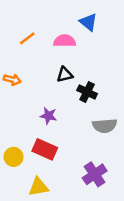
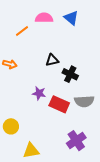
pink semicircle: (65, 41) -> (44, 18), moved
red rectangle: (45, 149) -> (59, 104), moved

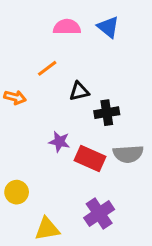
orange line: (22, 31) -> (47, 68), moved
black cross: (70, 74) -> (107, 113), turned -35
purple cross: (76, 141) -> (99, 214), moved

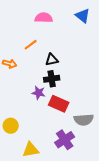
blue triangle: (108, 27) -> (83, 16), moved
black cross: (107, 113) -> (52, 79), moved
gray semicircle: (128, 154) -> (84, 120), moved

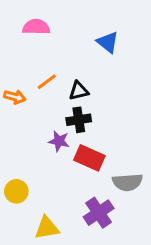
blue triangle: (83, 16) -> (108, 42), moved
pink semicircle: (44, 18) -> (36, 27), moved
orange line: (31, 45) -> (47, 82), moved

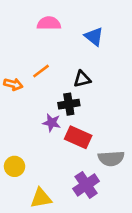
pink semicircle: (36, 27) -> (49, 23), moved
black triangle: (79, 91) -> (82, 79), moved

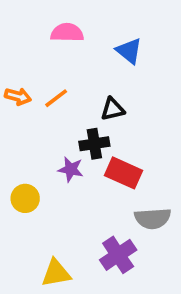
orange arrow: (13, 84) -> (18, 96), moved
red rectangle: (78, 137) -> (124, 173), moved
yellow circle: (15, 166) -> (25, 198), moved

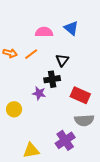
pink semicircle: (67, 33) -> (44, 32), moved
black triangle: (113, 109) -> (62, 60), turned -40
red rectangle: (124, 173) -> (80, 95), moved

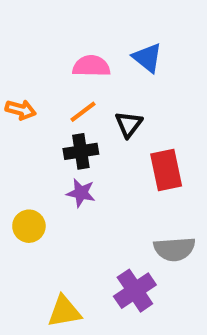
orange line: (31, 54) -> (83, 112), moved
black cross: (52, 79) -> (81, 151), moved
red rectangle: (80, 95) -> (166, 170), moved, turned 54

